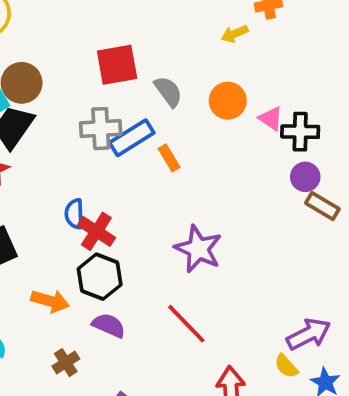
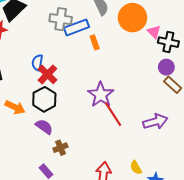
orange circle: (228, 101) -> (132, 18), size x1.4
red line: (186, 324) -> (113, 114), moved
purple arrow: (309, 334) -> (155, 122), moved
brown cross: (66, 363) -> (60, 148), moved

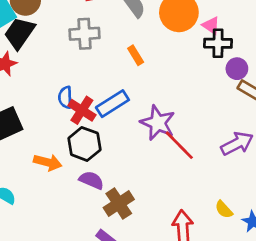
blue rectangle: (76, 27) -> (112, 104), moved
black cross: (168, 42) -> (218, 43), moved
brown cross: (60, 148) -> (119, 204), size x1.5

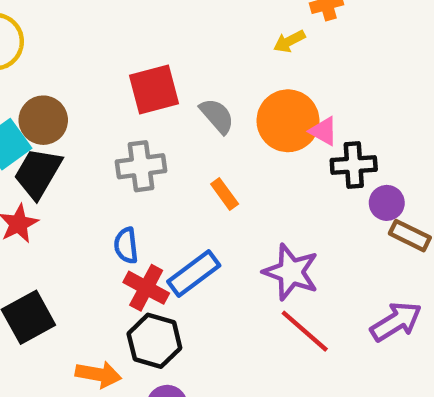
pink triangle: (211, 25) -> (324, 131), moved
blue semicircle: (65, 97) -> (126, 246), moved
purple star: (158, 123) -> (291, 272), moved

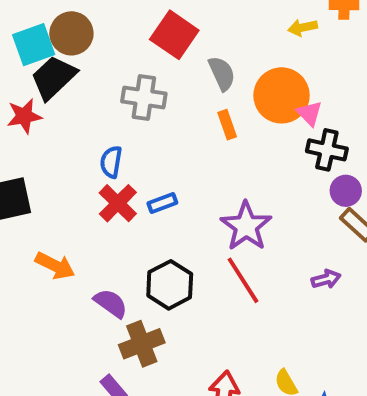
red square: (154, 89) -> (174, 35), turned 33
orange rectangle: (225, 194) -> (227, 125), moved
blue rectangle: (194, 274) -> (162, 203), size x0.6
purple arrow: (396, 322) -> (326, 279), moved, size x0.6
black hexagon: (154, 341) -> (170, 285), moved

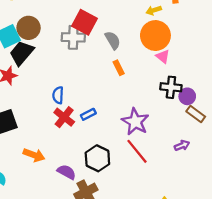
orange circle: (282, 95) -> (155, 36), moved
gray cross: (144, 98) -> (73, 37), moved
black cross: (327, 150) -> (171, 87), moved

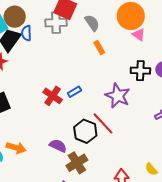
black cross: (171, 87) -> (140, 71), moved
blue semicircle: (58, 95) -> (26, 33), moved
red line: (137, 151) -> (103, 123), moved
orange arrow: (34, 155) -> (16, 148), moved

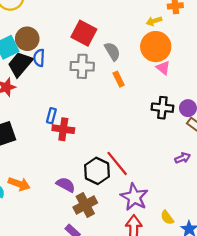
gray cross: (56, 23) -> (82, 66), moved
blue rectangle: (74, 92) -> (51, 116), moved, turned -48
red cross: (53, 96) -> (63, 129), turned -30
purple star: (118, 96) -> (134, 197), moved

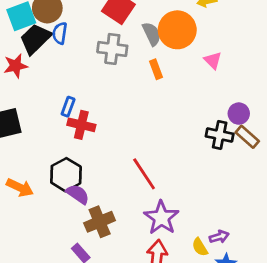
orange circle: (156, 47) -> (177, 30), moved
black cross: (162, 108) -> (220, 135), moved
purple arrow: (183, 158) -> (219, 237), moved
black hexagon: (97, 171) -> (66, 175), moved

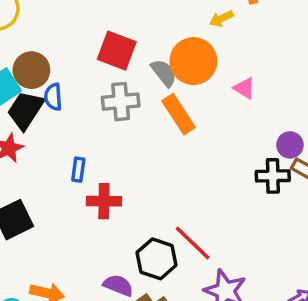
orange rectangle: (156, 69) -> (179, 114), size x1.6
blue rectangle: (68, 107) -> (78, 170), moved
black hexagon: (66, 175) -> (157, 259), moved

